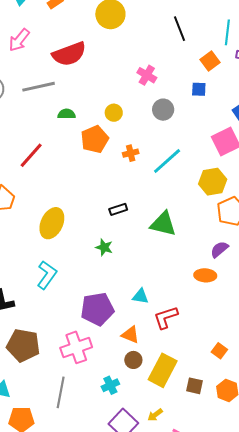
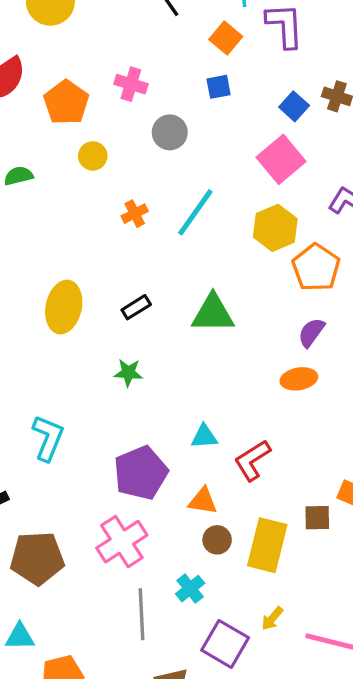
orange pentagon: (95, 139) -> (66, 102), moved
yellow ellipse: (52, 223) -> (64, 307), moved
brown square: (195, 386) -> (317, 518), moved
gray line: (61, 392) -> (141, 614), moved

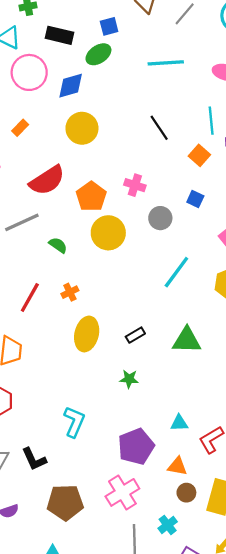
blue square: (219, 87) -> (195, 199), moved, turned 35
yellow circle: (93, 156) -> (108, 233), size x1.8
green semicircle: (18, 176) -> (58, 245), turned 48
orange cross: (135, 214) -> (70, 292), moved

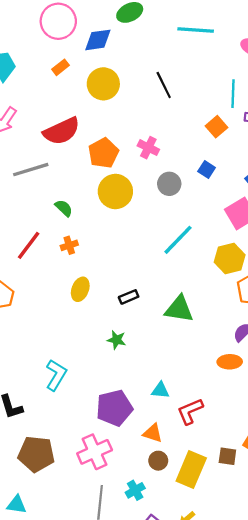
orange rectangle: (20, 128) -> (60, 67), moved
black line: (159, 128) -> (164, 85), moved
green semicircle: (58, 245) -> (64, 208), moved
yellow ellipse: (87, 334) -> (80, 289), size x0.7

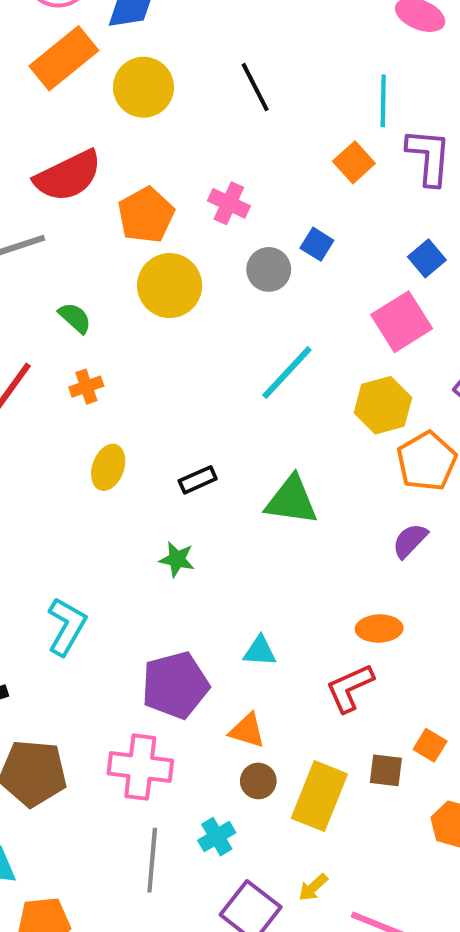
orange rectangle: (60, 67) -> (64, 58), size x2.0
blue square: (207, 170) -> (317, 244), moved
orange ellipse: (230, 362) -> (379, 629), moved
red L-shape: (190, 411) -> (350, 688), moved
pink cross: (95, 452) -> (140, 767), turned 32

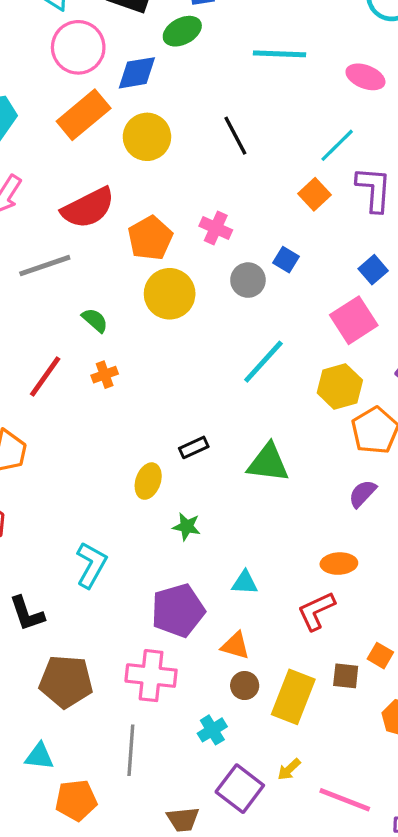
cyan line: (383, 101) -> (337, 145), turned 45
yellow ellipse: (108, 467) -> (148, 481), moved
green star: (177, 559) -> (187, 526), moved
gray line: (152, 860) -> (131, 750), moved

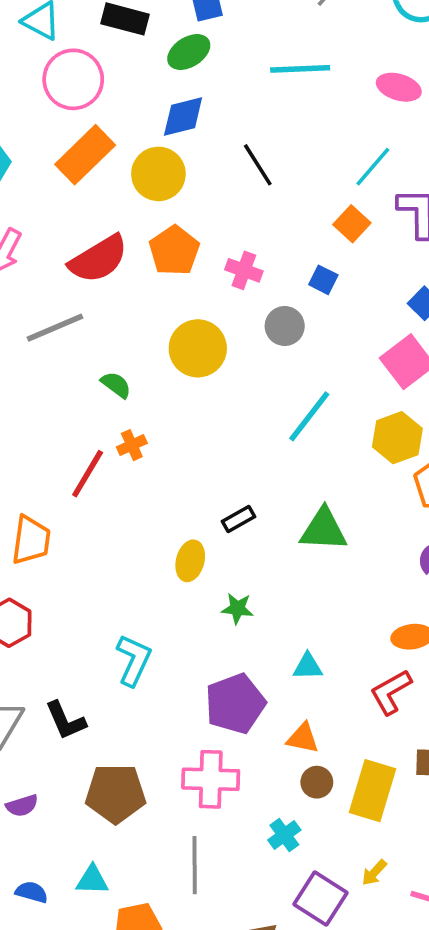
blue diamond: (137, 73) -> (183, 116), moved
orange pentagon: (150, 238) -> (174, 251), moved
blue square: (286, 260) -> (323, 280), moved
red line: (45, 377) -> (88, 474), moved

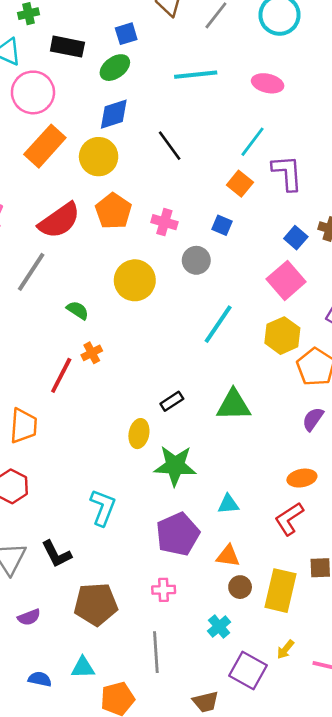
gray line: (55, 328) -> (31, 272), turned -30
green star: (237, 609) -> (175, 466), size x1.8
pink cross: (211, 779) -> (164, 590), size x0.6

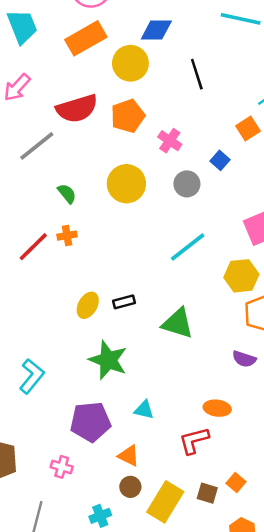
purple semicircle: (313, 419) -> (244, 359), turned -125
yellow ellipse: (139, 434) -> (88, 305), moved

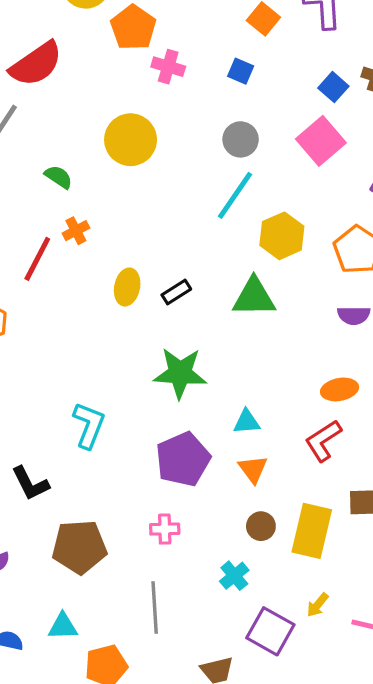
orange pentagon: (128, 116) -> (133, 28), moved
gray circle: (187, 184) -> (241, 139), moved
yellow hexagon: (241, 276) -> (282, 236), moved
yellow ellipse: (88, 305) -> (127, 287), moved
orange triangle: (129, 456) -> (253, 469), moved, turned 45

